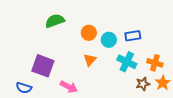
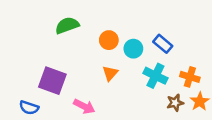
blue rectangle: (133, 36) -> (163, 44), turned 49

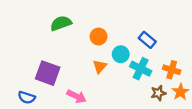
cyan circle: (133, 49) -> (121, 54), moved

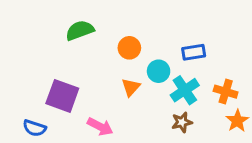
blue rectangle: (147, 40) -> (194, 52), turned -49
cyan cross: (141, 69) -> (185, 90), turned 30
brown star: (158, 93) -> (182, 122), moved

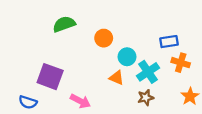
blue rectangle: (194, 52) -> (169, 42), moved
orange triangle: (131, 87) -> (117, 78), moved, turned -49
orange cross: (226, 92) -> (181, 63), moved

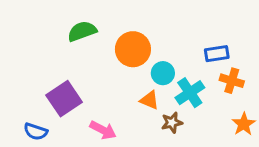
orange circle: (104, 38) -> (133, 49), size x1.5
purple square: (50, 77) -> (64, 99), turned 36
brown star: (146, 98) -> (172, 123), moved

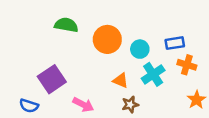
green semicircle: (82, 31) -> (66, 25), turned 30
cyan circle: (163, 73) -> (140, 49), moved
brown star: (172, 123) -> (130, 105), moved

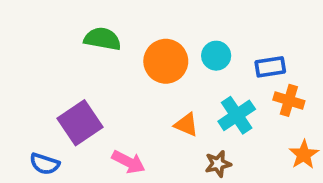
cyan circle: (140, 49) -> (216, 56), moved
brown star: (130, 105) -> (218, 164), moved

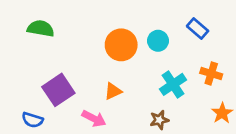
green semicircle: (102, 39) -> (41, 28), moved
blue rectangle: (270, 67) -> (198, 28), moved, turned 50
orange triangle: (186, 125) -> (113, 91), moved, turned -48

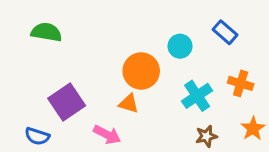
orange circle: (121, 45) -> (141, 71), moved
orange triangle: (113, 91) -> (129, 104), turned 42
brown star: (159, 120) -> (206, 136), moved

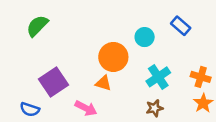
green semicircle: (46, 32) -> (37, 26), turned -55
orange cross: (241, 83) -> (201, 77), moved
brown star: (206, 136) -> (155, 108), moved

